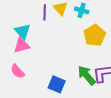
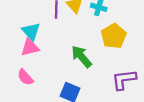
green arrow: (87, 75) -> (81, 57), moved

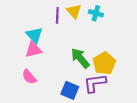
yellow pentagon: (114, 36) -> (104, 63), moved
purple L-shape: (124, 80) -> (95, 83), moved

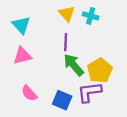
purple line: (57, 15) -> (66, 42), moved
cyan triangle: (34, 35) -> (21, 25), moved
pink semicircle: (29, 77) -> (29, 93), moved

